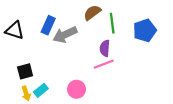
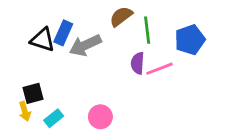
black triangle: (15, 30) -> (43, 40), moved
pink line: (104, 64) -> (160, 69), moved
yellow arrow: (26, 93) -> (25, 111), moved

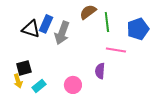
gray arrow: (85, 45) -> (62, 33), turned -45
purple semicircle: (138, 63) -> (100, 71), moved
pink line: (160, 69) -> (116, 50), turned 30

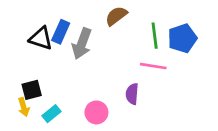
green line: (107, 22) -> (155, 36), moved

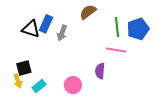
gray arrow: (82, 44) -> (62, 33), size x0.7

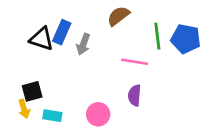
blue pentagon: (138, 29) -> (186, 39), turned 30
pink line: (116, 50) -> (135, 62), moved
cyan rectangle: (39, 86) -> (52, 116), turned 48

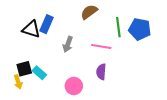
gray arrow: (83, 44) -> (68, 44), moved
cyan rectangle: (52, 116) -> (39, 73), moved, turned 32

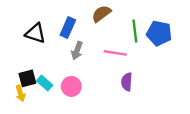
blue rectangle: (46, 24) -> (68, 27), moved
purple semicircle: (101, 72) -> (127, 82), moved
pink circle: (74, 86) -> (71, 86), moved

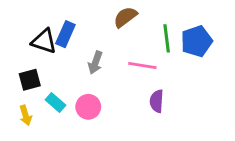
blue rectangle: (68, 27) -> (65, 34), moved
blue pentagon: (159, 33) -> (197, 41), turned -30
black square: (27, 78) -> (30, 80), moved

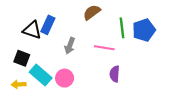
black square: (30, 80) -> (22, 58), turned 35
cyan rectangle: (55, 103) -> (41, 75), size x1.5
yellow arrow: (26, 115) -> (19, 84), turned 104

